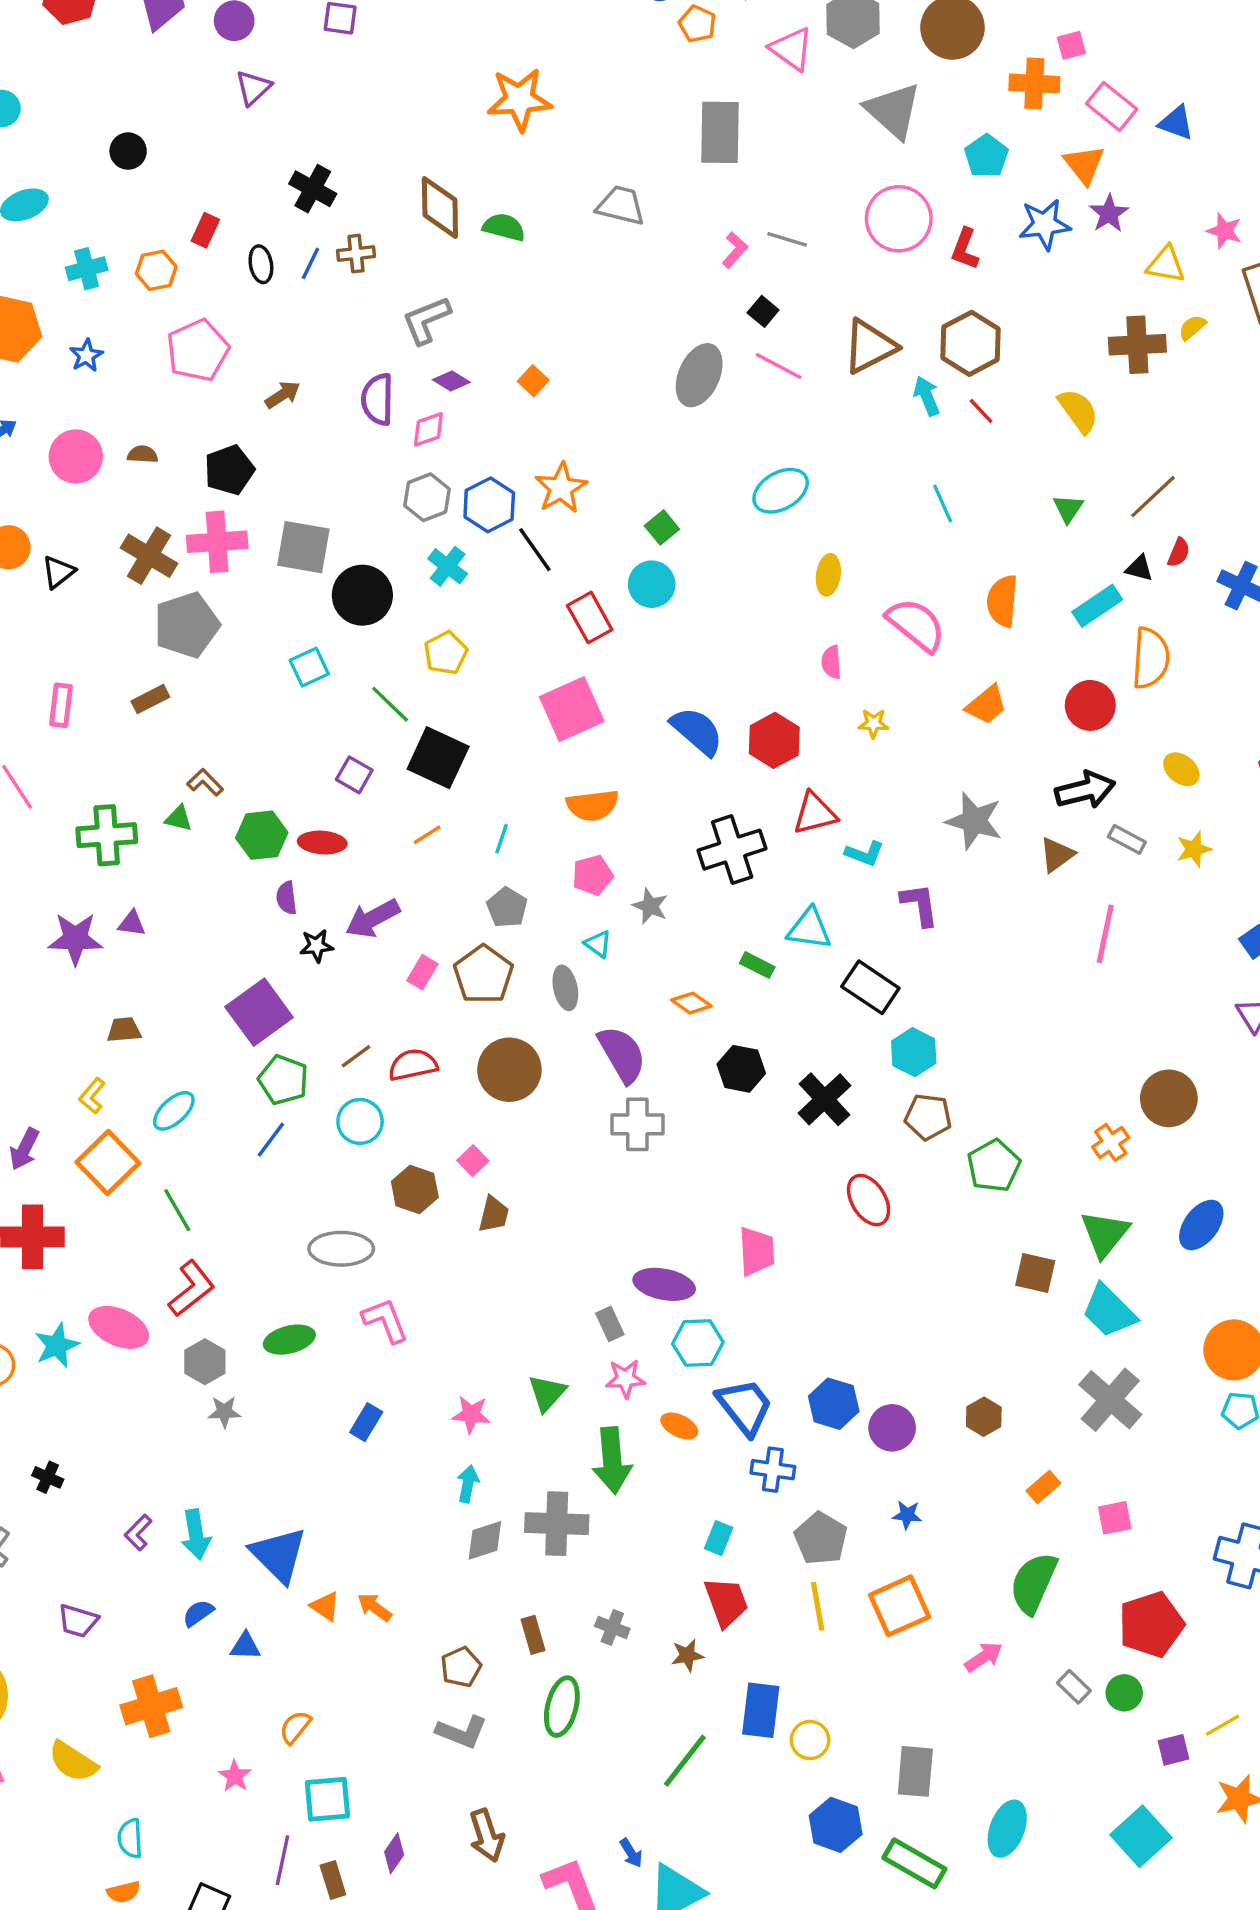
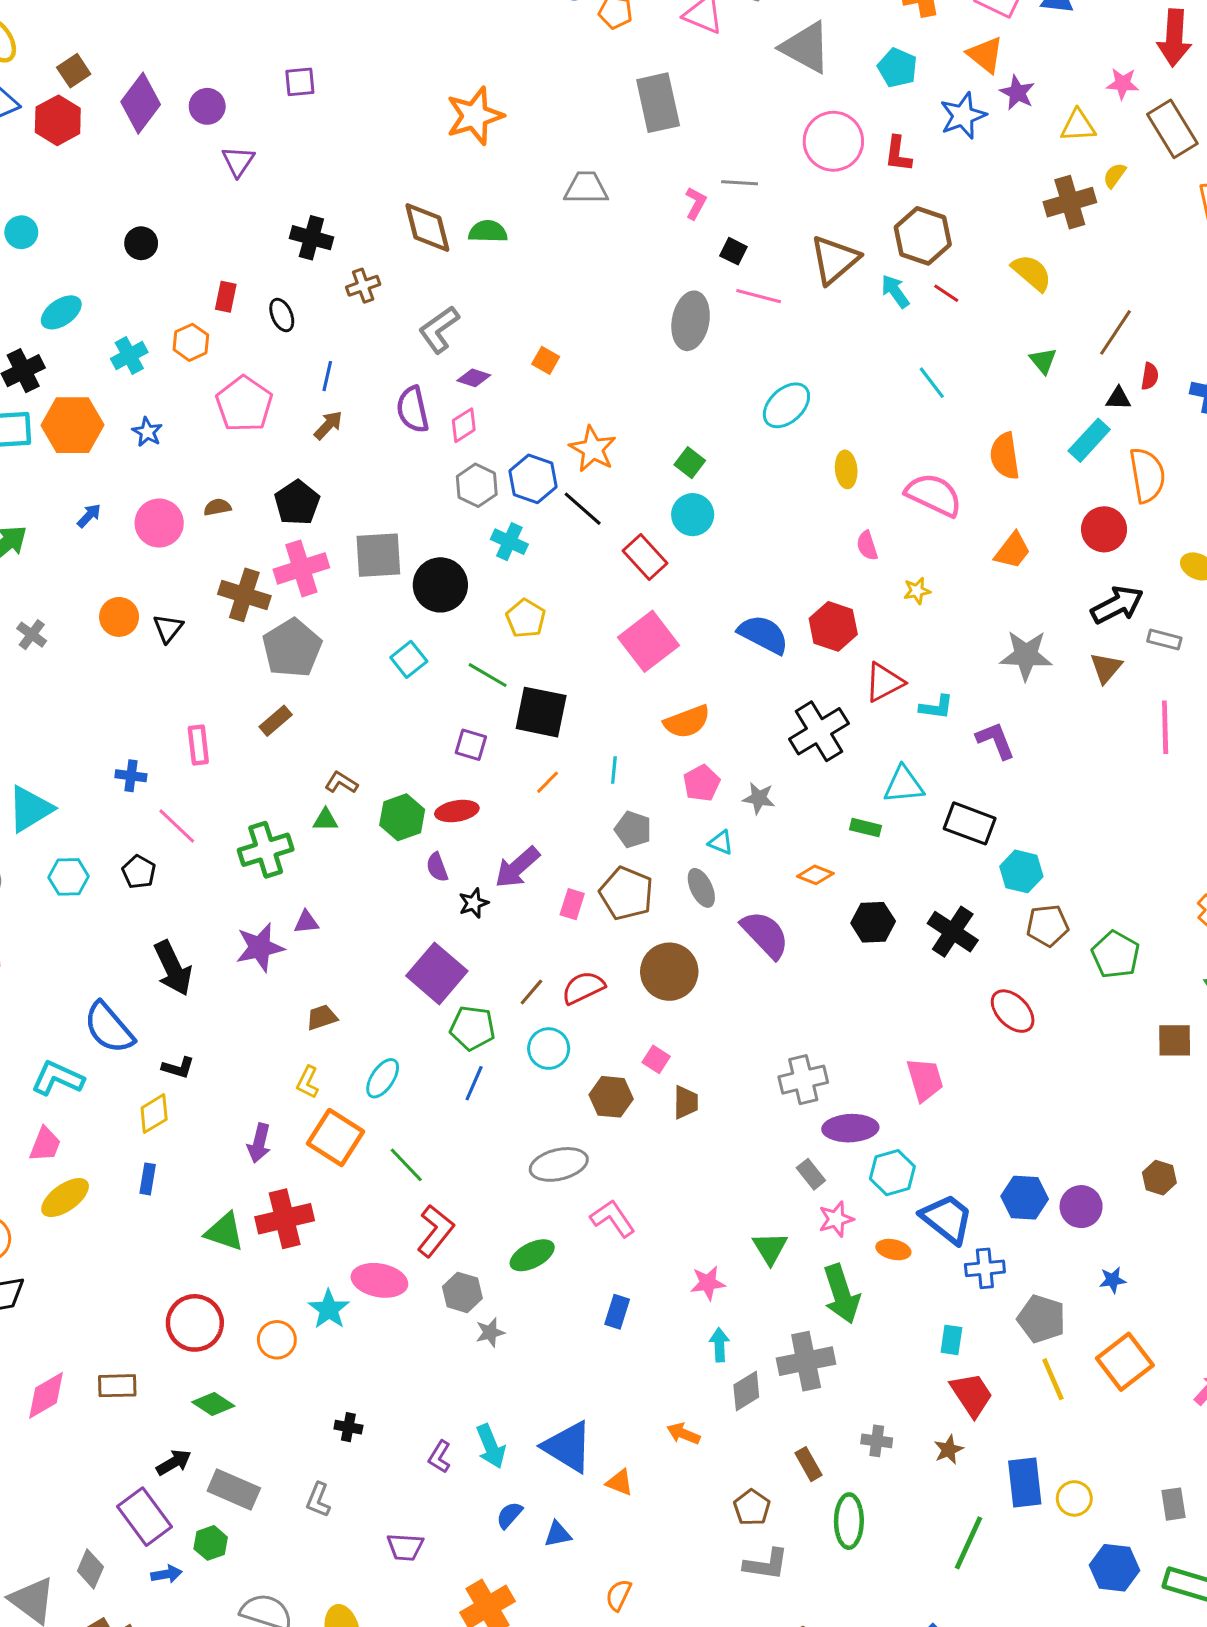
blue line: (310, 263) -> (327, 376), moved
gray cross: (637, 1124) -> (803, 1080), moved
orange arrow: (375, 1607) -> (683, 1434), moved
gray rectangle: (915, 1771) -> (1173, 1504), size x0.7

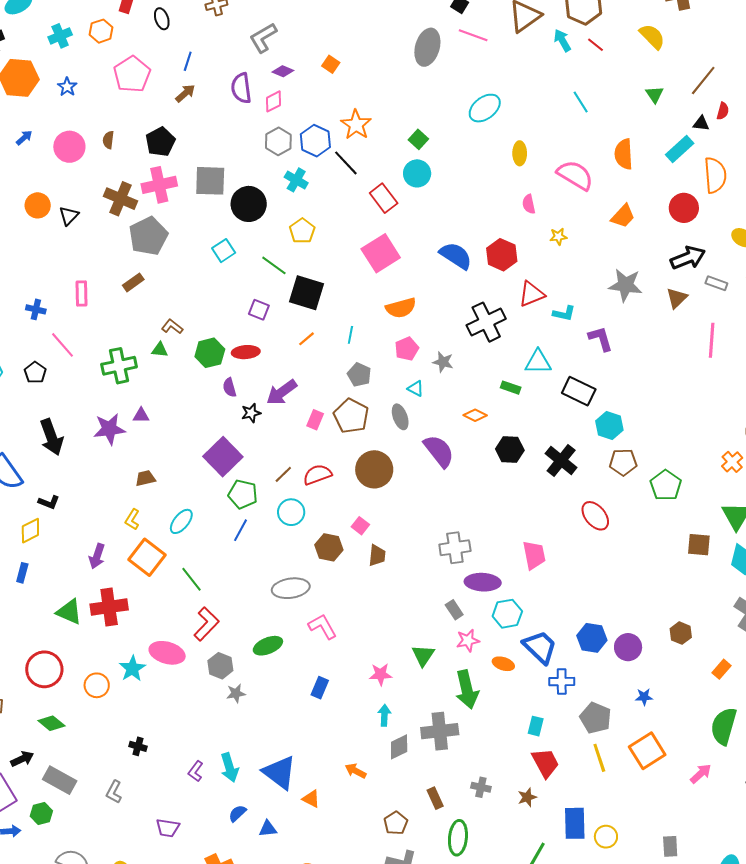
brown semicircle: (217, 507) -> (108, 140), turned -78

